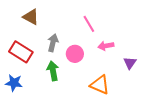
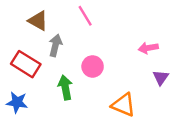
pink line: (89, 24) -> (85, 16), moved
gray arrow: (53, 43) -> (55, 45), moved
pink arrow: (106, 46) -> (148, 48), moved

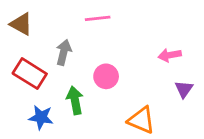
pink line: (85, 16) -> (98, 18), turned -65
brown triangle: (38, 21) -> (21, 24), moved
blue star: (17, 102) -> (41, 117), moved

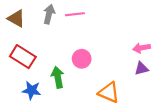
gray arrow: (64, 52) -> (49, 14), moved
pink arrow: (170, 55) -> (141, 48), moved
purple triangle: (184, 89) -> (141, 69), turned 40

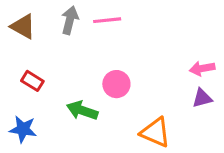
red rectangle: (23, 57) -> (32, 81), size x0.6
green arrow: (58, 77) -> (82, 111), turned -60
blue star: (32, 90) -> (23, 129), moved

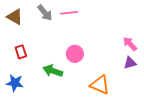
gray arrow: (70, 20) -> (45, 13), turned 126
pink arrow: (202, 68) -> (130, 44), turned 56
red rectangle: (32, 81) -> (21, 52), turned 40

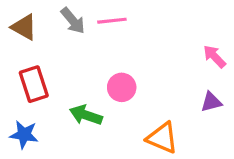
pink arrow: (130, 44) -> (214, 56), moved
red rectangle: (21, 52) -> (34, 84), size x1.5

